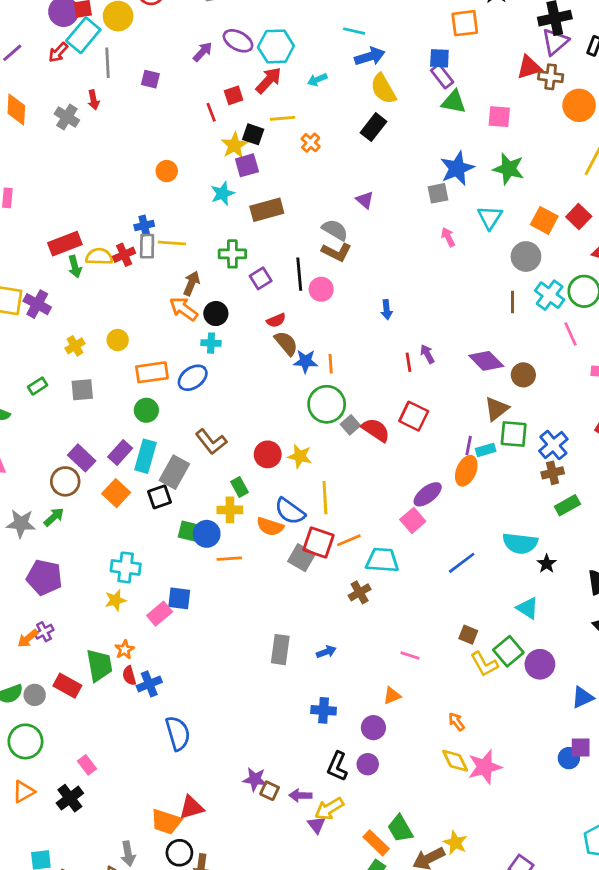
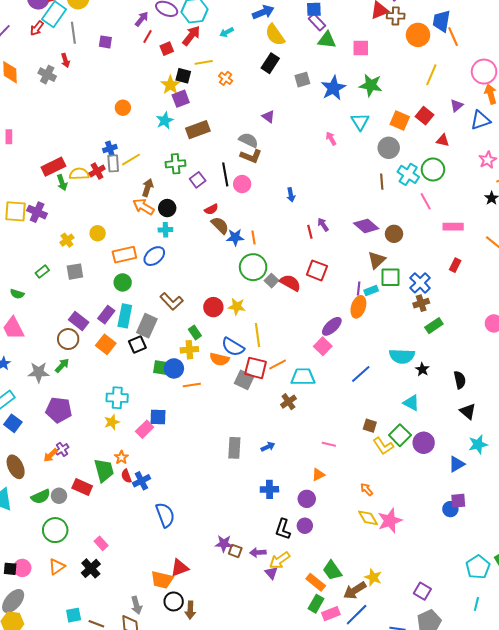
red line: (211, 112) -> (147, 36), moved, turned 56
gray square: (438, 193) -> (302, 80), moved
yellow line: (172, 243) -> (131, 160), turned -30

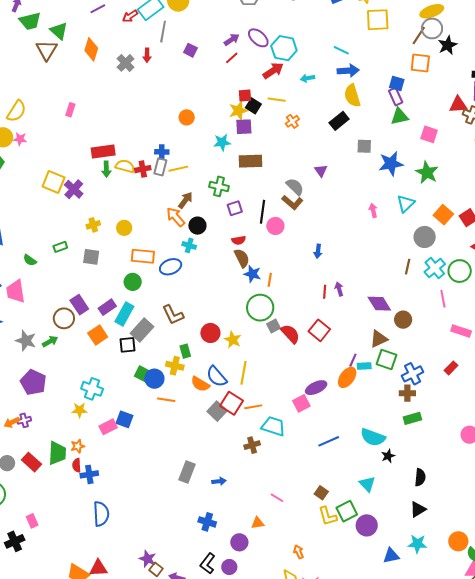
green triangle: (327, 40) -> (400, 116), turned -36
red square: (167, 49) -> (245, 95), moved
black triangle: (468, 411) -> (418, 509), turned 30

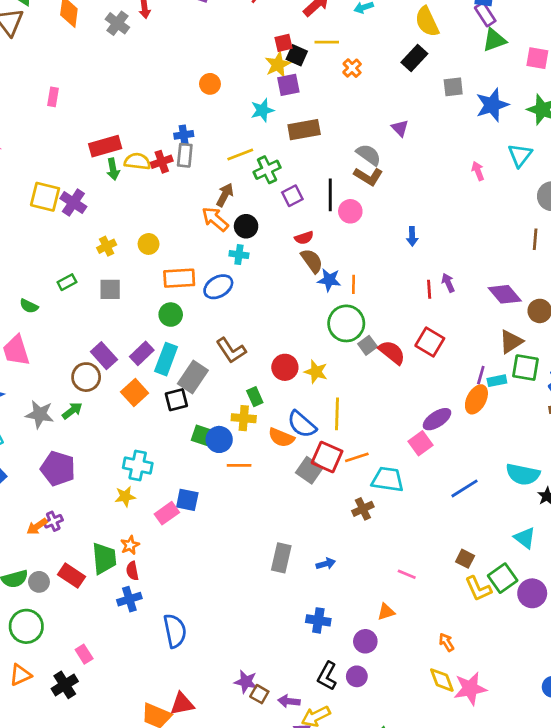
yellow line: (178, 169) -> (240, 155), moved
green cross: (219, 186) -> (267, 170), turned -30
blue cross: (89, 474) -> (129, 599), moved

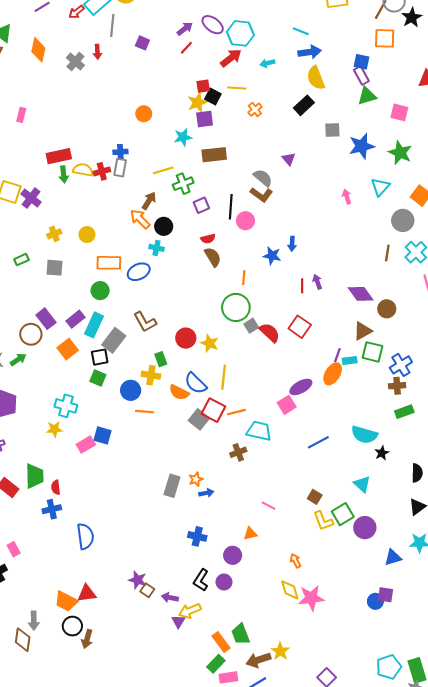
blue star: (329, 280) -> (272, 256), moved
green square: (202, 435) -> (98, 378), moved
orange star: (130, 545) -> (196, 479), moved

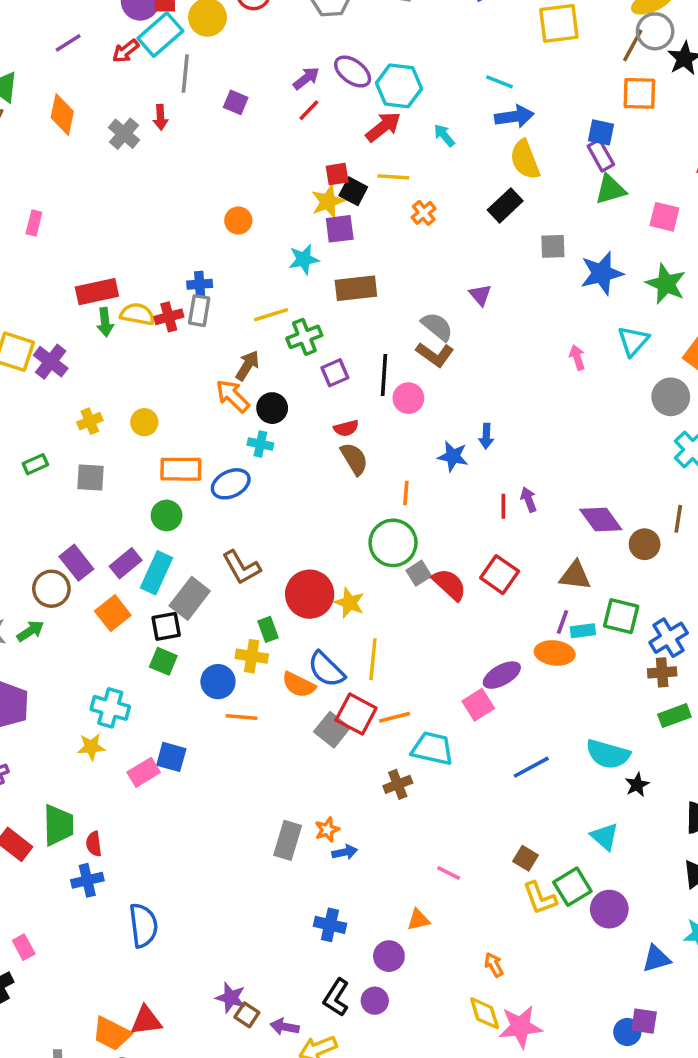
cyan arrow: (267, 63) -> (444, 135), turned 64
brown line: (387, 253) -> (678, 519), moved
brown triangle: (363, 331) -> (575, 575), moved, turned 36
red circle: (186, 338) -> (310, 594), size x1.4
orange ellipse: (333, 374) -> (555, 653), turned 65

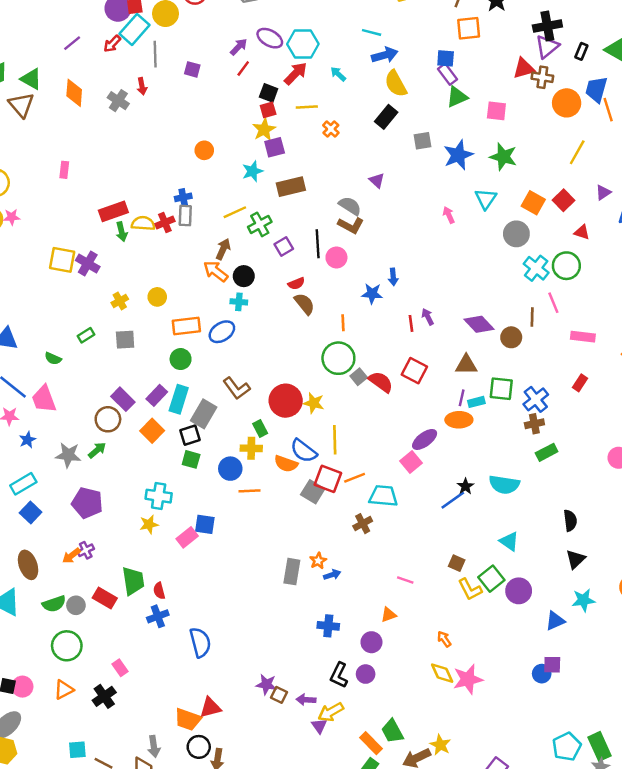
black square: (353, 191) -> (269, 93), moved
black star: (637, 785) -> (465, 486), moved

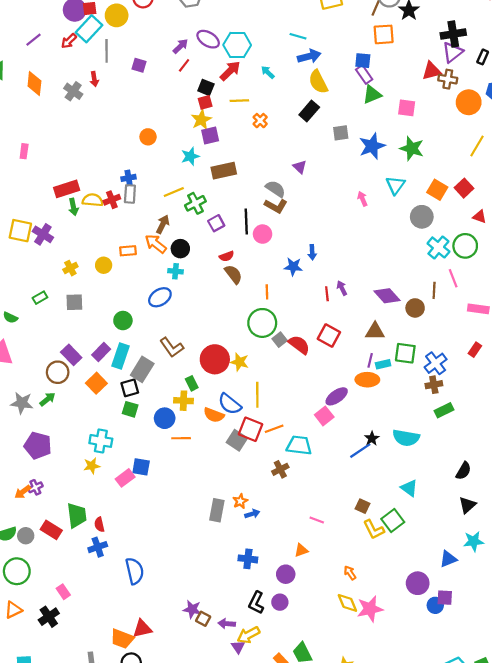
orange rectangle: (186, 326) -> (128, 251), moved, size x0.7
black semicircle: (570, 521) -> (463, 471), turned 36
purple circle: (519, 591) -> (418, 583), moved

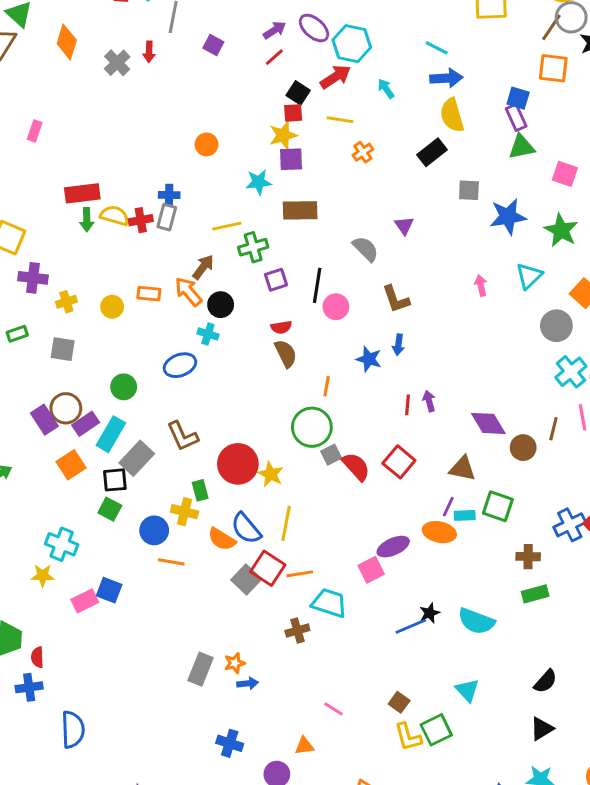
brown L-shape: (276, 206) -> (396, 299), moved, turned 30
purple cross: (43, 234) -> (33, 278), moved, turned -36
blue cross: (436, 363) -> (570, 525), moved
brown circle: (58, 372) -> (66, 408), moved

